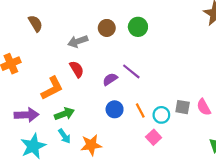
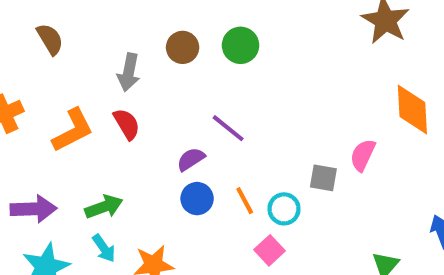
gray arrow: (78, 41) -> (129, 72), turned -60
purple semicircle: (110, 79) -> (191, 159), moved
orange L-shape: (52, 88) -> (73, 130), moved
gray square: (183, 107) -> (323, 178), moved
pink semicircle: (204, 107) -> (363, 155), moved, turned 54

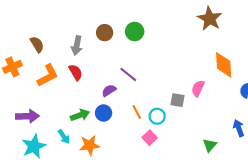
brown semicircle: (50, 39) -> (37, 44), moved
blue circle: (197, 199) -> (104, 113), moved
green arrow: (104, 207) -> (80, 115), moved

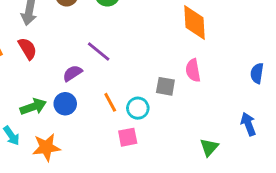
orange diamond: (224, 65) -> (194, 22), moved
pink semicircle: (198, 88) -> (193, 70), turned -35
pink square: (150, 138) -> (128, 137), turned 32

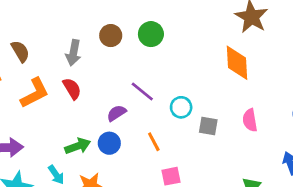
pink semicircle: (193, 70) -> (250, 120), moved
cyan circle: (138, 108) -> (181, 107), moved

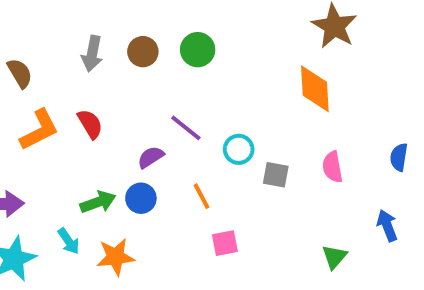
gray arrow: (73, 53) -> (92, 54), moved

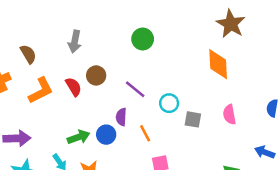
brown circle: (143, 52) -> (96, 75), moved
purple semicircle: (151, 157) -> (121, 117), moved, turned -54
blue arrow: (387, 226) -> (265, 152), turned -48

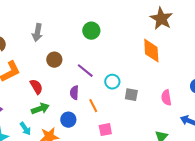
red semicircle: (73, 87) -> (36, 87), moved
pink semicircle: (229, 114) -> (166, 98), moved
blue circle: (106, 135) -> (68, 120), moved

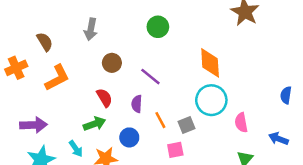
orange diamond: (151, 51) -> (210, 63), moved
cyan circle: (112, 82) -> (211, 100), moved, size x1.6
red semicircle: (36, 87) -> (104, 98), moved
gray square: (131, 95) -> (186, 125), moved, turned -32
pink semicircle: (166, 98) -> (241, 123), moved

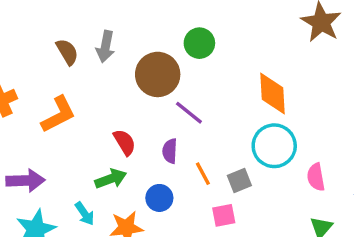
brown semicircle: (45, 42) -> (67, 52), moved
brown circle: (112, 63) -> (158, 74), moved, size x1.6

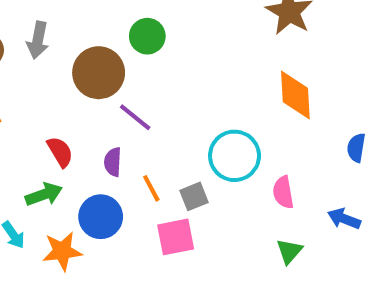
orange diamond: (272, 94) -> (295, 95), moved
blue circle: (159, 198) -> (101, 217), size x1.4
pink square: (224, 215) -> (176, 237), size x1.4

